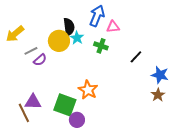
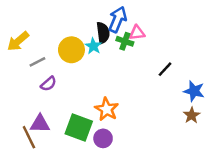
black semicircle: (69, 27) -> (103, 33), moved
green cross: (101, 46) -> (125, 41), moved
purple semicircle: (40, 60) -> (48, 84), moved
purple circle: (77, 120) -> (103, 138), moved

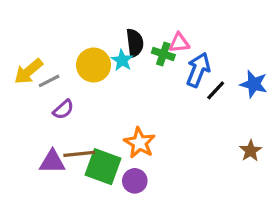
blue arrow: (118, 19) -> (198, 70), moved
yellow arrow: (18, 41) -> (28, 71), moved
blue star: (194, 91) -> (254, 84), moved
brown line: (29, 137) -> (79, 154), moved, turned -70

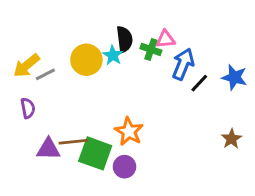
purple semicircle: (63, 109) -> (28, 108), moved, turned -60

